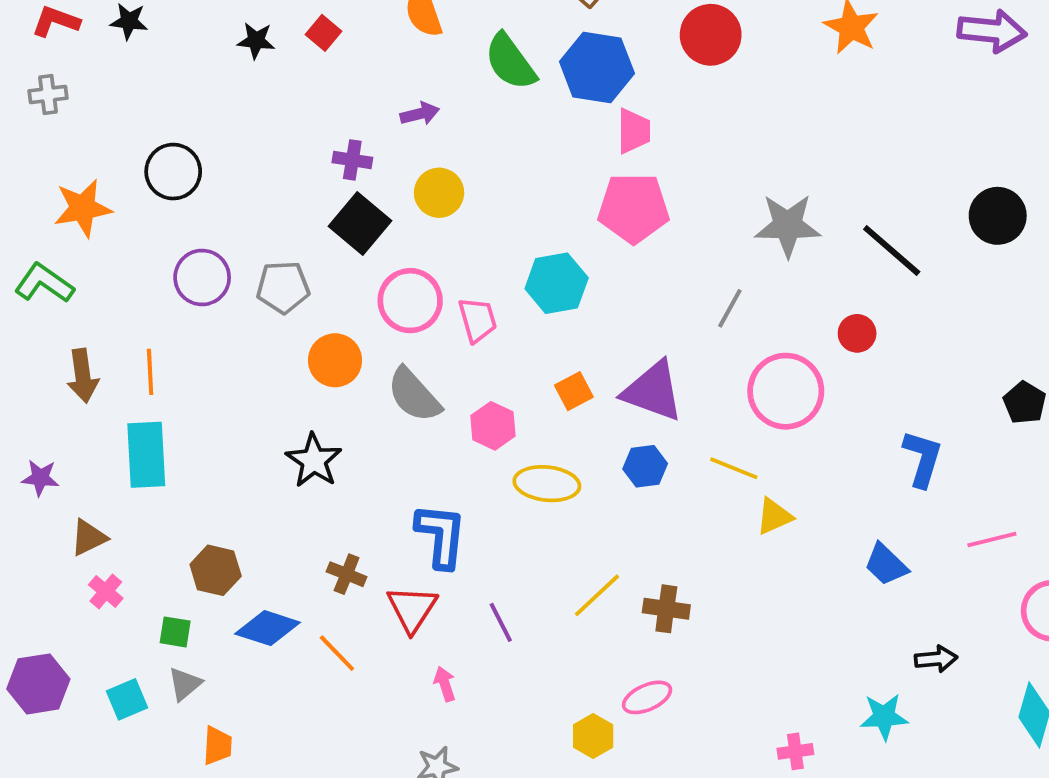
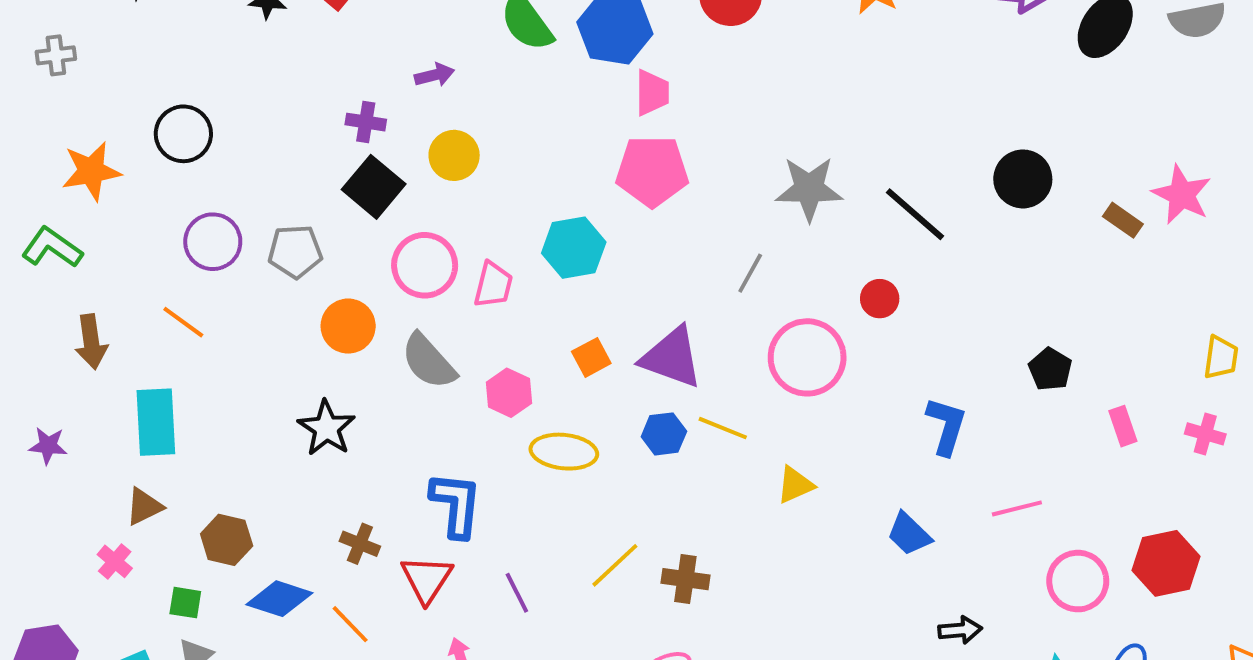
pink trapezoid: (478, 320) -> (493, 285), turned 30
orange line: (150, 372) -> (183, 322), moved, turned -51
yellow line: (734, 468) -> (723, 428), moved
brown triangle: (88, 538) -> (144, 507), moved

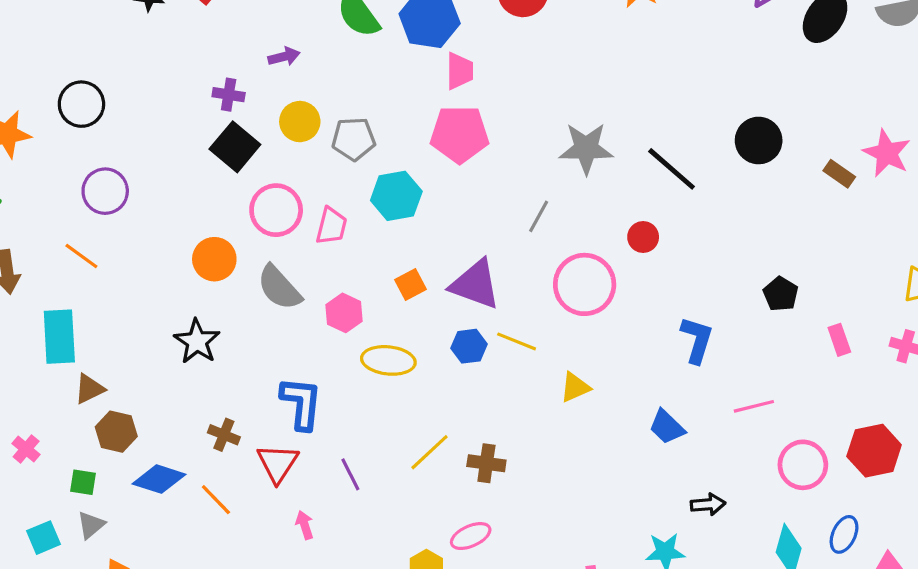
gray pentagon: (295, 252) -> (354, 139), moved
brown triangle: (144, 507) -> (89, 389), moved

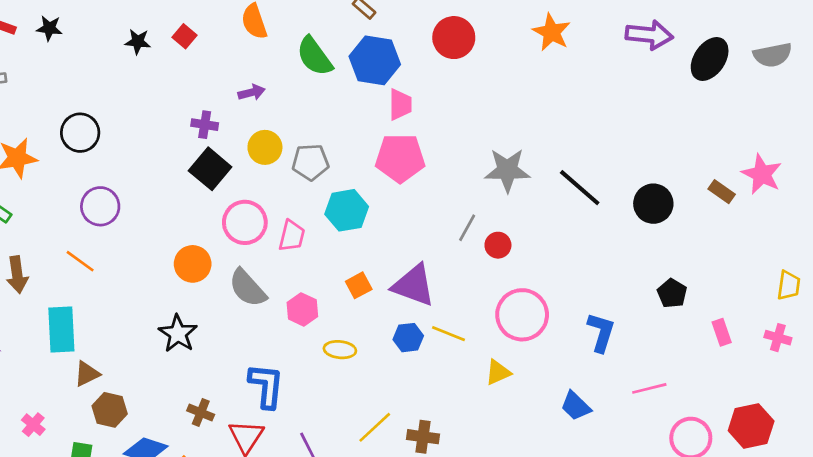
black circle: (759, 140) -> (653, 204), moved
red circle: (643, 237) -> (498, 245), moved
pink circle: (585, 284) -> (522, 315), moved
yellow ellipse: (388, 360) -> (340, 350), size x0.7

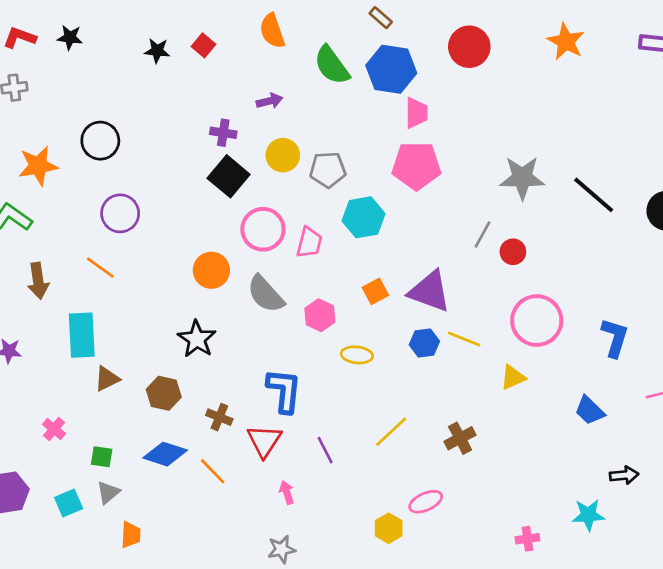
brown hexagon: (110, 410) -> (164, 393), moved
brown cross: (423, 437) -> (460, 438), moved, turned -36

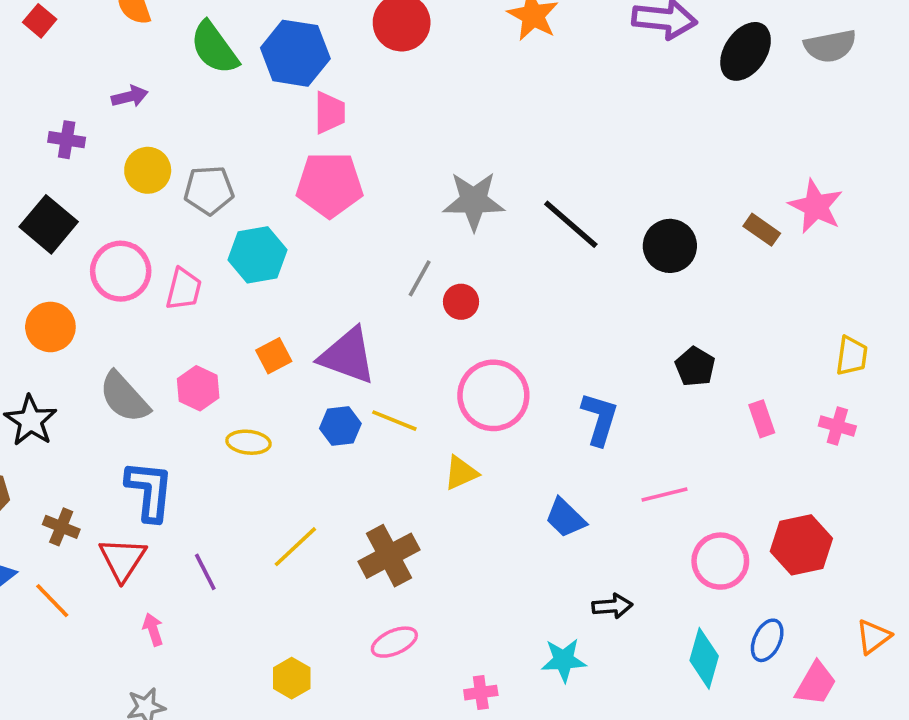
black square: (229, 176) -> (49, 224), moved
gray semicircle: (266, 294) -> (124, 397), moved
brown cross: (460, 438) -> (389, 556), size x1.4
pink ellipse: (426, 502) -> (394, 642), moved

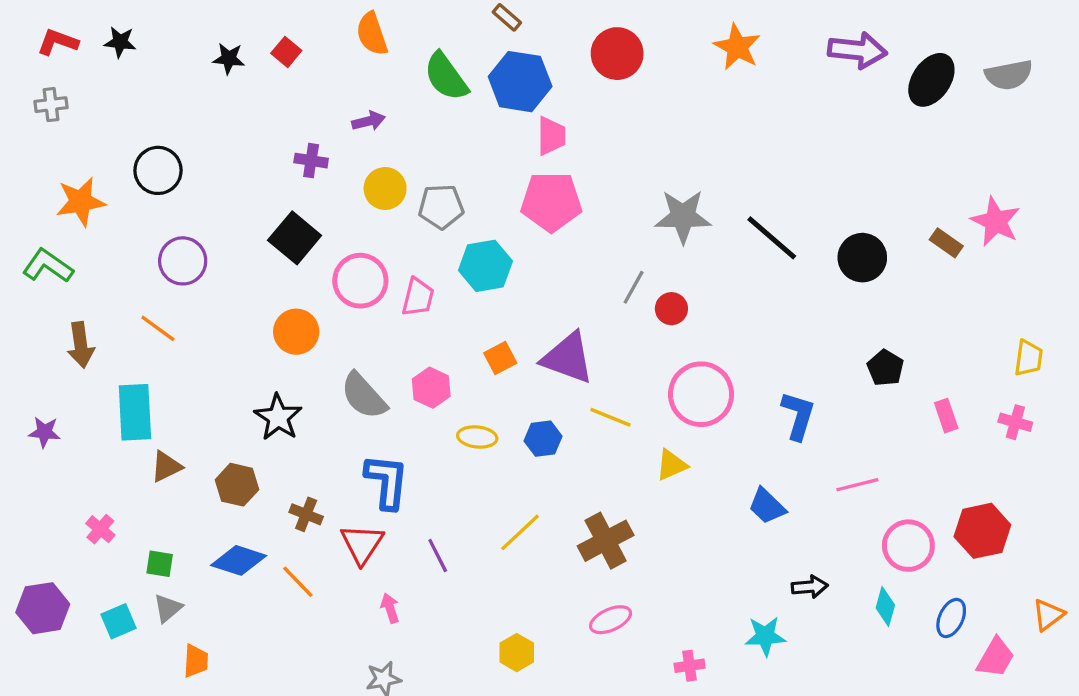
blue hexagon: (340, 426) -> (543, 439), moved
cyan diamond: (704, 658) -> (885, 606), moved, size x0.7

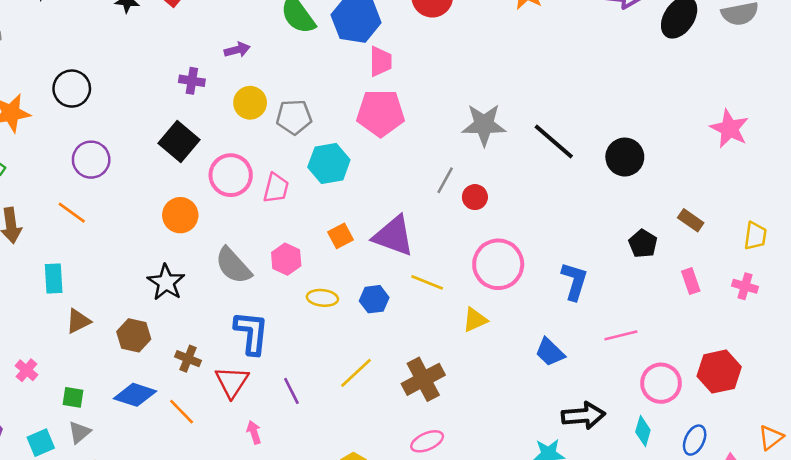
brown rectangle: (946, 243) -> (691, 220), moved
cyan rectangle: (135, 412) -> (54, 279), size x0.7
black arrow: (810, 587) -> (583, 415), size x1.5

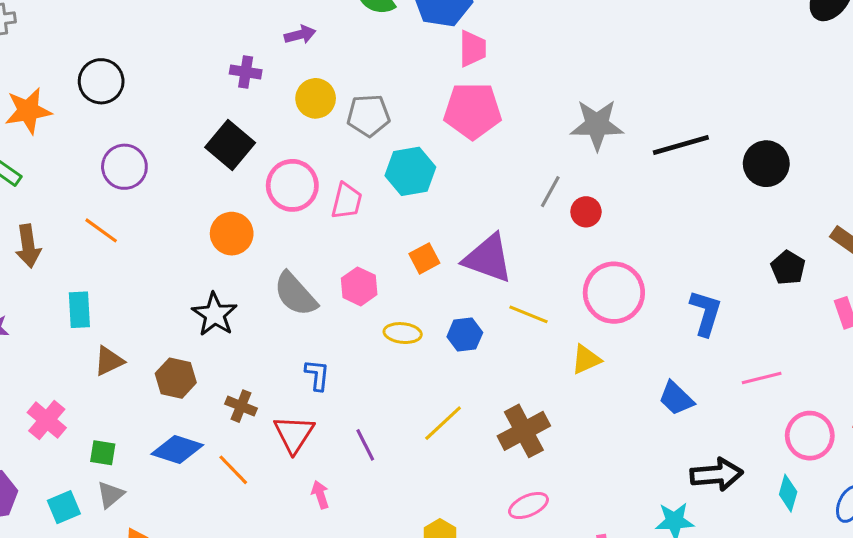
black line: (554, 142) -> (681, 145), turned -57
blue L-shape: (251, 333) -> (317, 375), size x0.6
pink cross: (26, 370) -> (47, 420), size x1.4

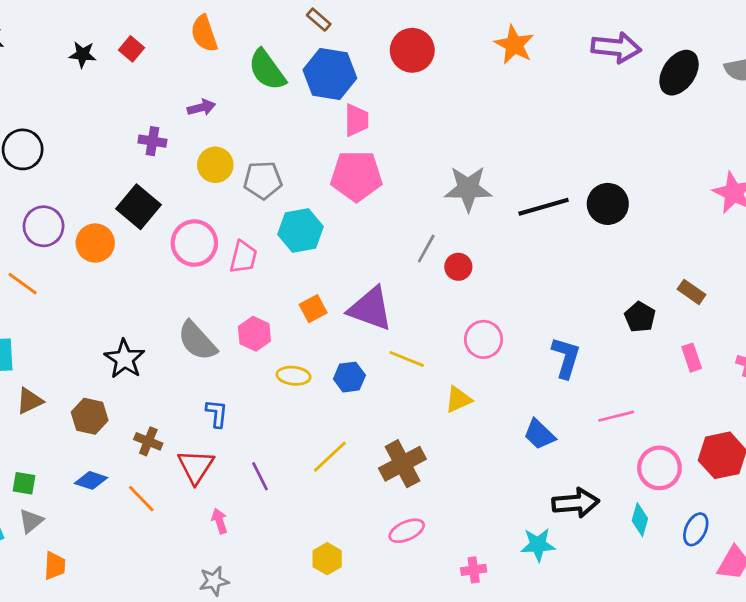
black circle: (766, 164) -> (608, 204), moved
orange circle: (232, 234) -> (95, 243), moved
pink circle: (614, 293) -> (483, 339), size x0.7
blue diamond: (177, 450) -> (91, 480), size x0.7

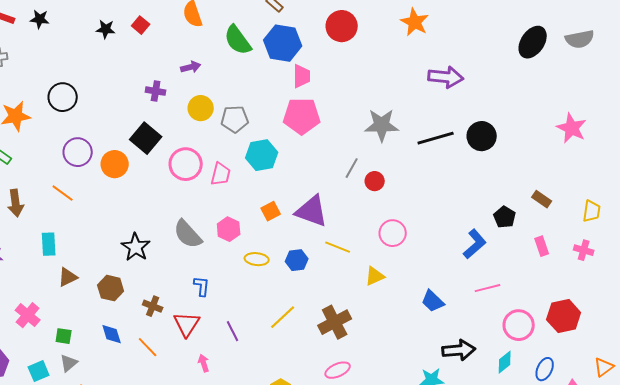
purple arrow: (616, 47) -> (446, 77), moved
blue L-shape: (566, 358) -> (475, 244), moved, turned 32
blue diamond: (91, 480) -> (112, 334), turned 55
cyan diamond: (640, 520) -> (505, 362), turned 35

